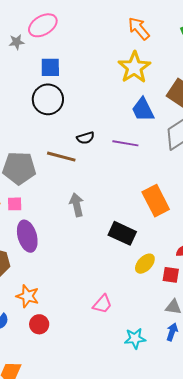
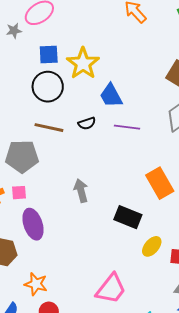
yellow star: (134, 67) -> (83, 63), moved
blue trapezoid: (143, 110) -> (111, 96), moved
brown line: (61, 157) -> (49, 128), moved
pink trapezoid: (102, 304) -> (111, 289), size x1.6

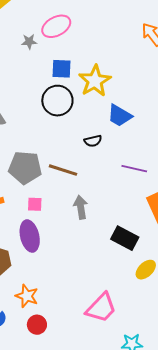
blue trapezoid: (111, 96) -> (120, 116), turned -36
purple line: (127, 127) -> (134, 169), moved
brown line: (49, 128) -> (63, 170), moved
pink square: (19, 193) -> (35, 204), moved

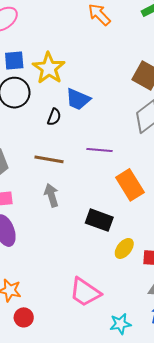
black semicircle: (93, 141) -> (54, 117), moved, turned -48
brown line: (63, 170) -> (49, 159), moved
pink trapezoid: (101, 308) -> (85, 292), turned 88

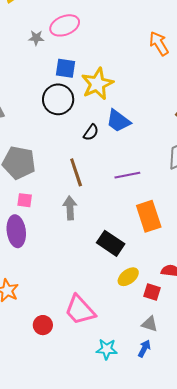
purple line: (99, 150) -> (127, 175), turned -30
brown line: (49, 159) -> (76, 172), turned 48
red circle: (24, 317) -> (43, 325), moved

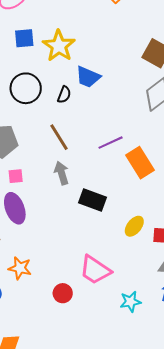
black circle: (58, 99) -> (26, 88), moved
purple line: (127, 175) -> (111, 143), moved
black rectangle: (111, 243) -> (92, 200), moved

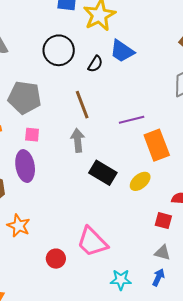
yellow ellipse: (134, 226) -> (140, 181), moved

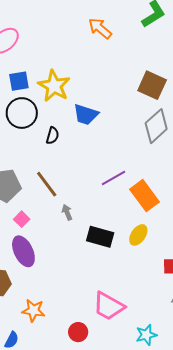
black circle: (59, 50) -> (22, 113), moved
black semicircle: (95, 64) -> (52, 136), moved
brown line: (82, 105) -> (47, 184), moved
pink square: (32, 135) -> (22, 219), turned -35
gray arrow: (78, 140) -> (67, 212), size x0.7

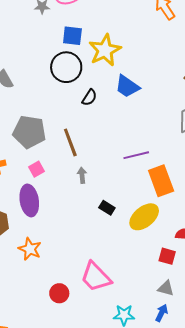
yellow ellipse: (138, 235) -> (144, 217), size x1.4
black rectangle: (100, 237) -> (107, 208), size x0.6
orange star: (33, 310) -> (30, 249), moved

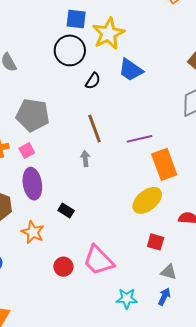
brown line: (70, 142) -> (94, 129), moved
pink square: (36, 169) -> (27, 151), moved
black rectangle: (107, 208) -> (66, 210), moved
red square: (167, 256) -> (156, 242), moved
red circle: (59, 293) -> (63, 267), moved

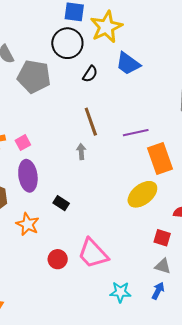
gray pentagon: (33, 115) -> (34, 77), moved
red square: (156, 242) -> (162, 238), moved

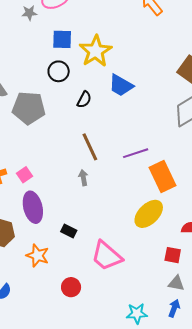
black circle: (67, 43) -> (59, 71), size x0.7
pink trapezoid: (93, 253) -> (107, 256), moved

